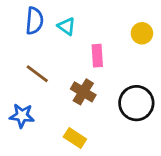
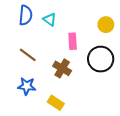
black circle: (136, 103) -> (101, 59), moved
blue star: (22, 116) -> (27, 86), moved

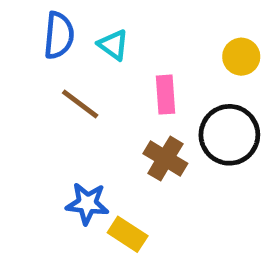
brown line: (28, 55) -> (80, 104), moved
brown cross: (62, 68) -> (165, 159), moved
blue star: (27, 86) -> (87, 204), moved

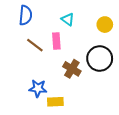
cyan triangle: (113, 45) -> (68, 19), moved
pink rectangle: (165, 95) -> (56, 41), moved
yellow rectangle: (128, 234) -> (55, 102), turned -35

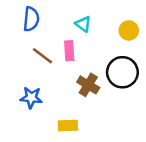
blue star: (38, 88) -> (31, 98), moved

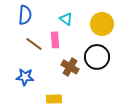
yellow circle: (129, 30) -> (102, 24), size x1.5

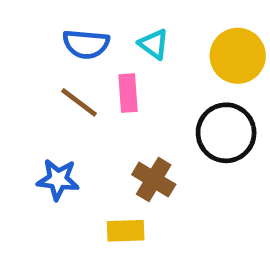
blue semicircle: (25, 15) -> (86, 44), moved, turned 90
brown cross: (70, 67) -> (154, 179), moved

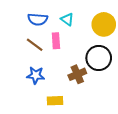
blue star: (58, 179) -> (36, 75), moved
brown cross: (154, 179) -> (77, 74), moved, turned 36

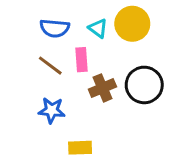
yellow circle: (104, 24) -> (132, 24), moved
brown cross: (77, 74) -> (102, 88), moved

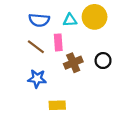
cyan triangle: (98, 28) -> (70, 20), turned -40
black circle: (144, 85) -> (103, 61), size x0.6

